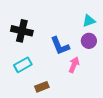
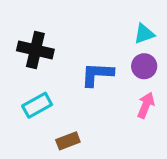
blue L-shape: (60, 46) -> (97, 74), turned 115
pink arrow: (74, 65) -> (146, 105), moved

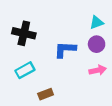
pink arrow: (146, 105) -> (98, 70), turned 56

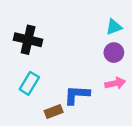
blue L-shape: (65, 50) -> (77, 95), moved
cyan rectangle: (25, 70) -> (29, 83), turned -30

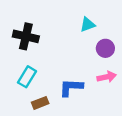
cyan triangle: (114, 27) -> (88, 25), moved
brown rectangle: (54, 111) -> (40, 103), moved

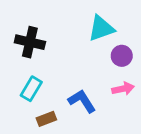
cyan triangle: (88, 25) -> (101, 28), size x1.5
blue L-shape: (71, 87) -> (82, 101), turned 55

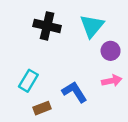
cyan triangle: (101, 28) -> (92, 26), turned -30
black cross: (30, 42) -> (47, 26), moved

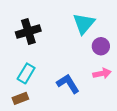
black cross: (47, 26) -> (28, 32), moved, turned -30
brown rectangle: (42, 108) -> (20, 98), moved

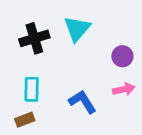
cyan triangle: (84, 24) -> (77, 29), moved
cyan rectangle: (26, 73) -> (32, 89), turned -30

